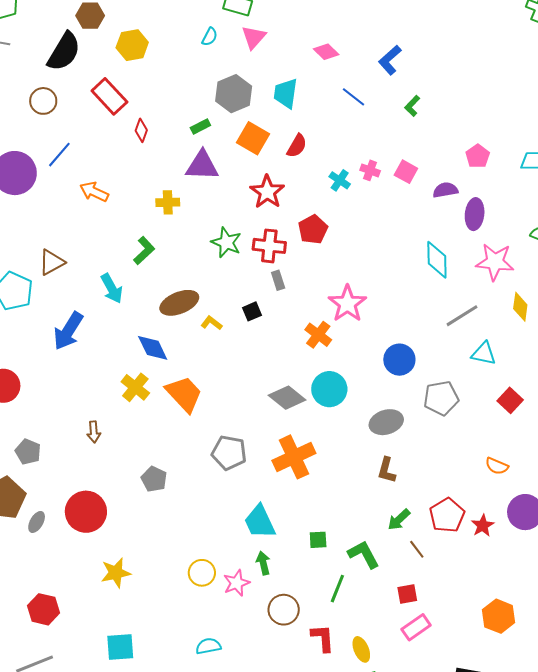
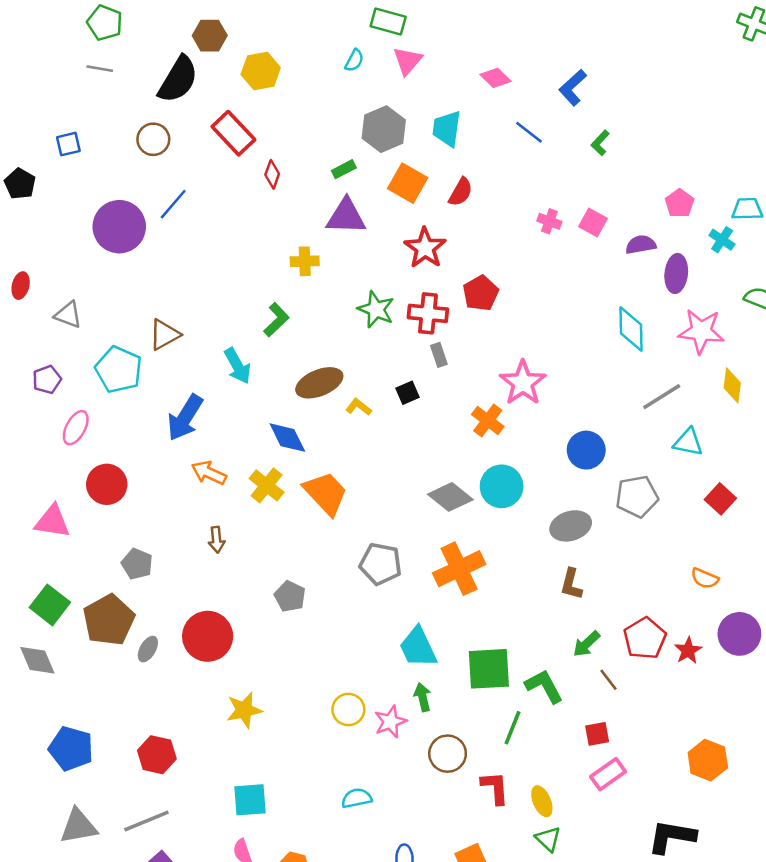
cyan cross: (340, 180) -> (722, 240), moved
orange arrow: (94, 192) -> (209, 473), moved
green square: (318, 540) -> (489, 669), size x2.0

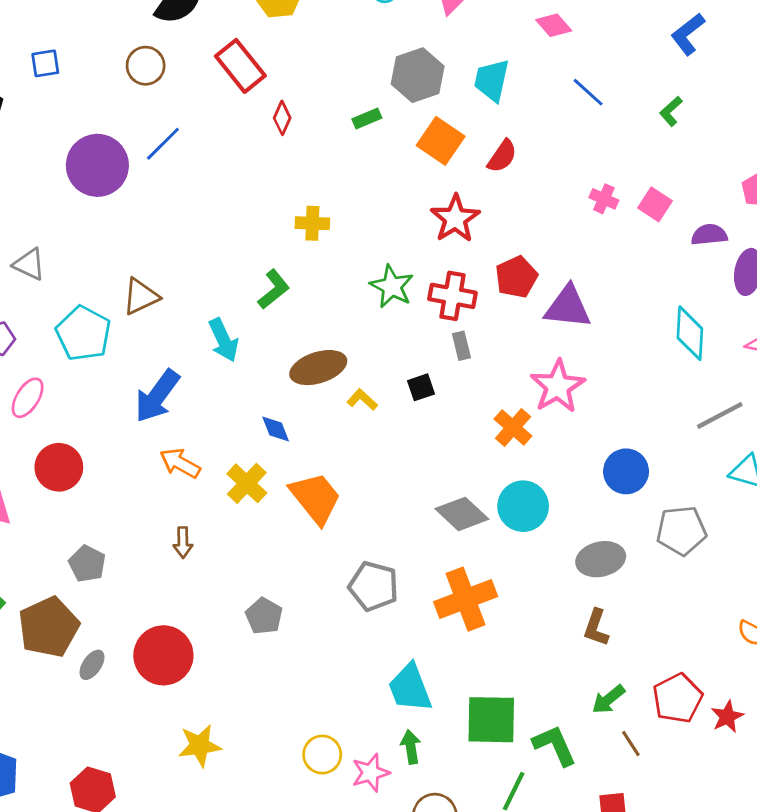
blue L-shape: (573, 88) -> (688, 34), moved
purple triangle: (346, 216) -> (568, 307), moved
blue diamond: (287, 438) -> (276, 429), size x0.7

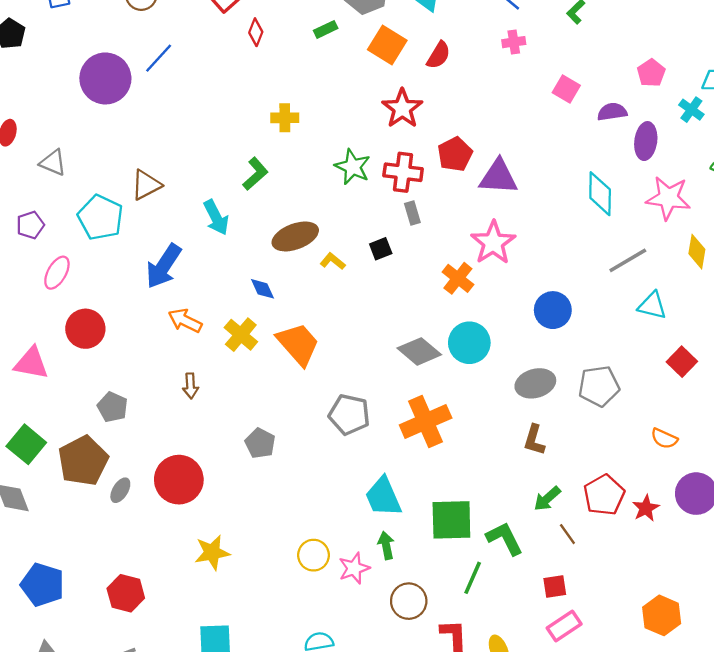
pink cross: (604, 199) -> (514, 42), moved, turned -30
gray pentagon: (681, 531) -> (599, 386), moved

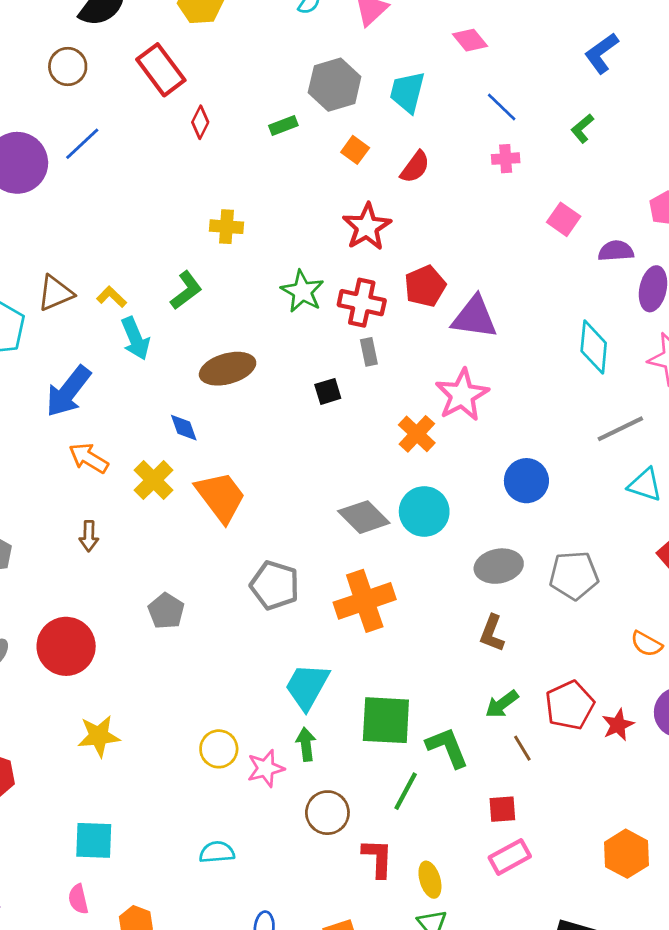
orange square: (387, 45) -> (355, 150), size x0.6
yellow L-shape: (333, 261) -> (112, 297), moved
cyan trapezoid: (383, 497) -> (307, 686), turned 48

